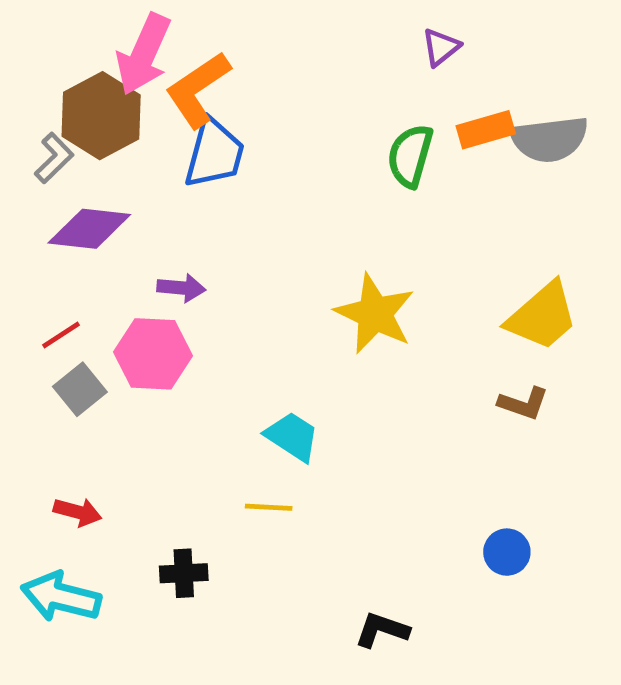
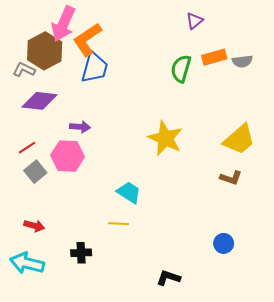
gray semicircle: (549, 139) -> (242, 61), size x0.6
gray L-shape: (54, 158) -> (24, 70), turned -110

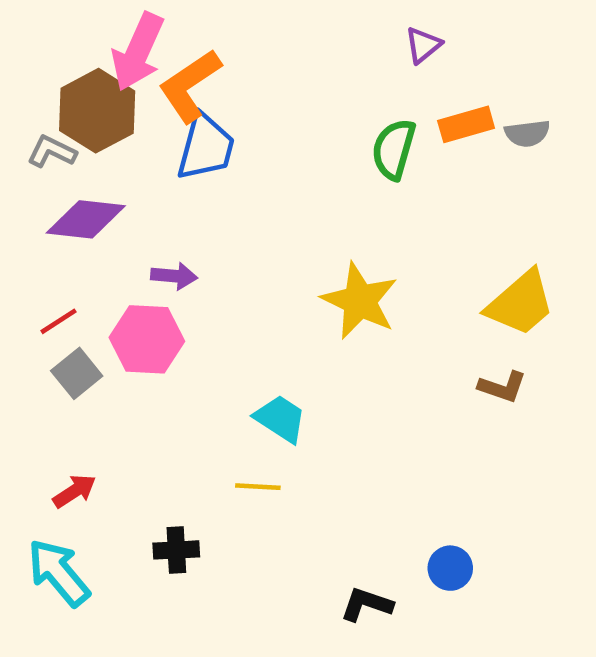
red arrow: (34, 226) -> (74, 491), turned -48
blue circle: (224, 243) -> (450, 568), moved
cyan arrow: (27, 263) -> (59, 573), turned 36

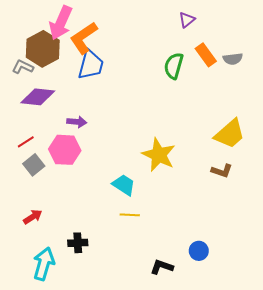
orange rectangle: (466, 124) -> (206, 55), turned 70
yellow star: (360, 301) -> (159, 155), moved
yellow line: (258, 487) -> (130, 215), moved
cyan arrow: (59, 573) -> (44, 264), moved, turned 56

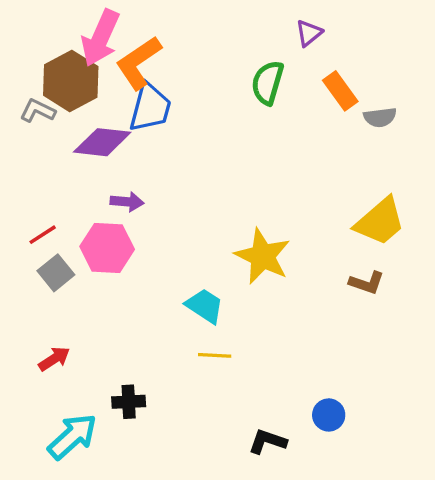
gray semicircle: (233, 59) -> (380, 117), moved
green semicircle: (174, 66) -> (268, 83), moved
purple diamond: (38, 97) -> (102, 142), moved
cyan arrow: (44, 264) -> (72, 436), turned 32

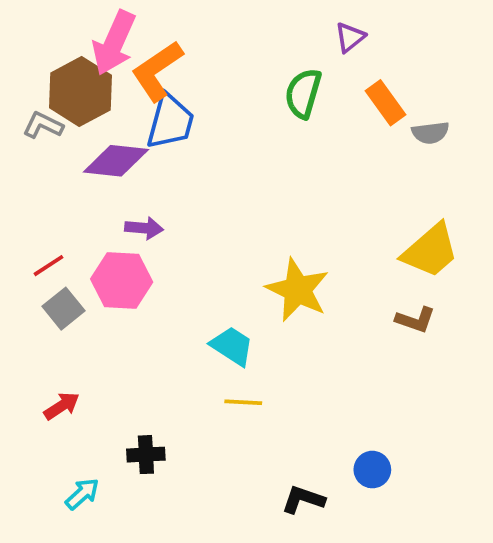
cyan arrow: (72, 436) -> (82, 494), size x0.6

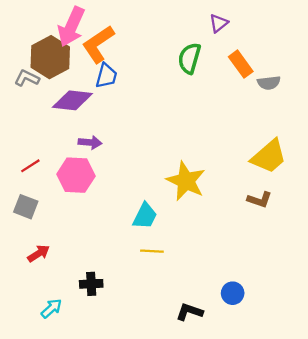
blue trapezoid: (170, 121) -> (106, 76), size x0.7
gray square: (64, 309) -> (26, 207), moved, turned -30
cyan trapezoid: (232, 346) -> (145, 216), turned 84

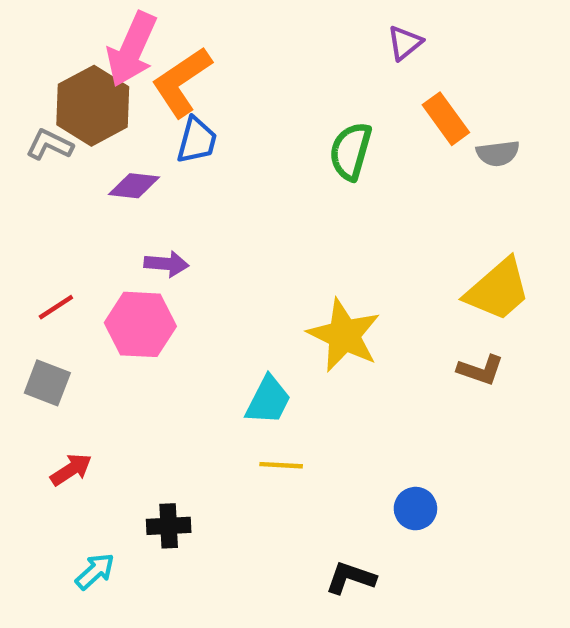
green semicircle: (189, 58) -> (351, 151), moved
purple diamond: (72, 100) -> (134, 186), size x0.7
blue circle: (233, 293) -> (415, 509), moved

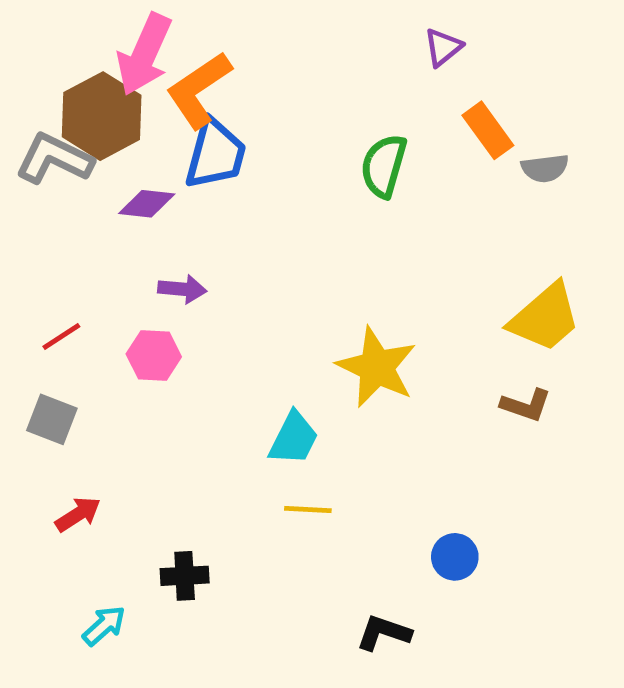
blue trapezoid: (197, 140) -> (215, 154), size x1.4
gray L-shape: (49, 145) -> (54, 159), size x1.5
pink hexagon: (140, 324) -> (154, 355), size x0.7

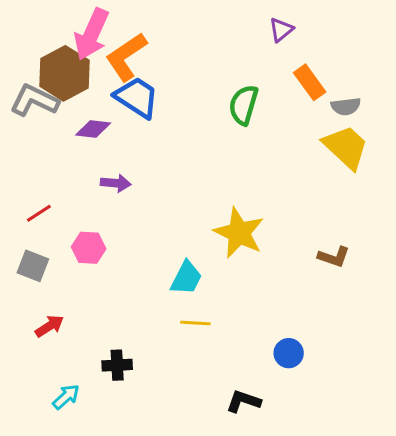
blue trapezoid: (215, 154) -> (137, 97), turned -72
yellow trapezoid: (545, 318) -> (346, 147), moved, turned -96
pink hexagon: (154, 355) -> (89, 248), moved

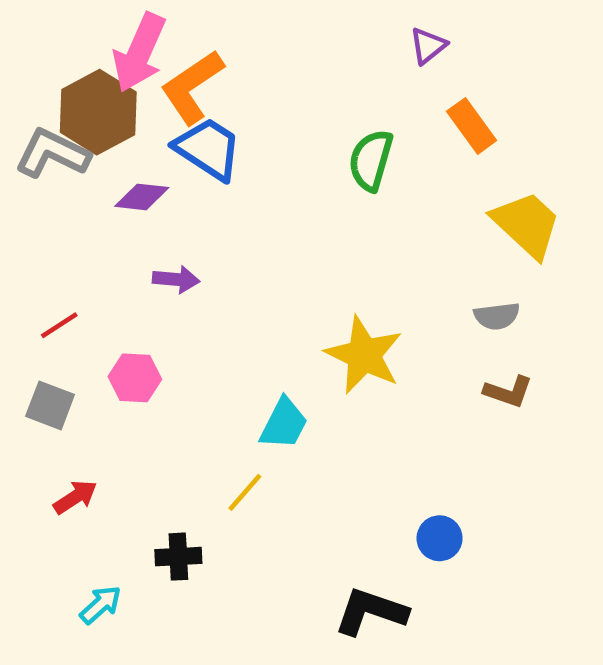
gray semicircle: (346, 106) -> (497, 316), moved
yellow line: (195, 323) -> (245, 492), moved, turned -52
black L-shape: (244, 401) -> (371, 612), size x1.4

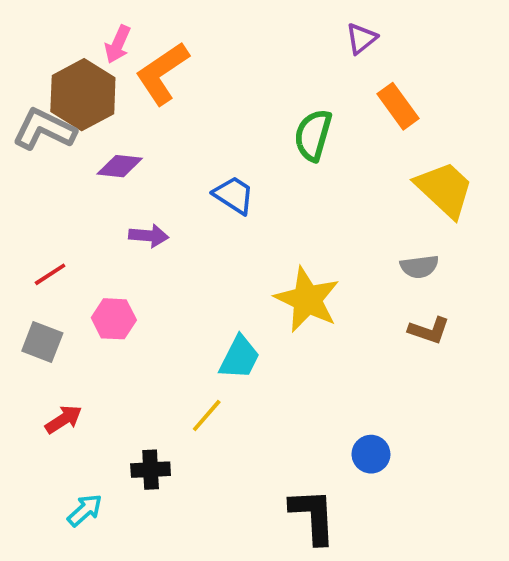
pink arrow: (139, 53) -> (118, 44), size x0.6
blue trapezoid: (208, 149) -> (234, 195), moved, size x0.7
black L-shape: (371, 612) -> (313, 516), turned 68

